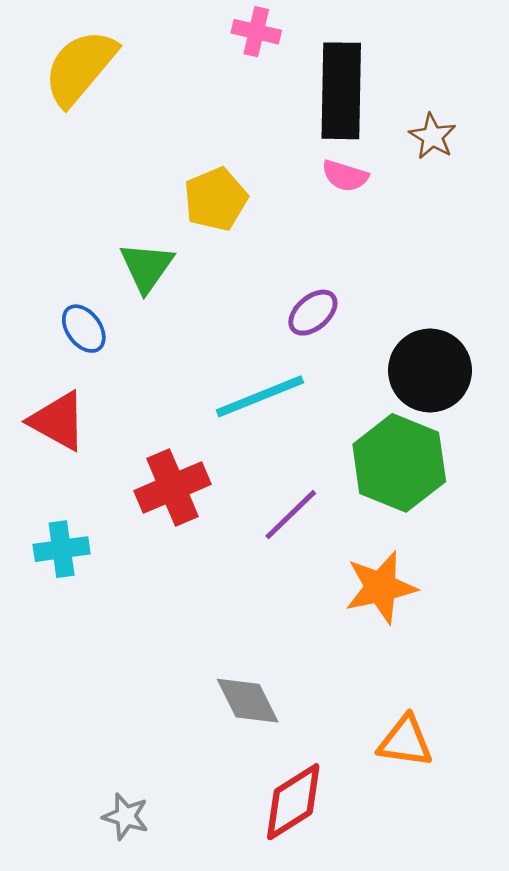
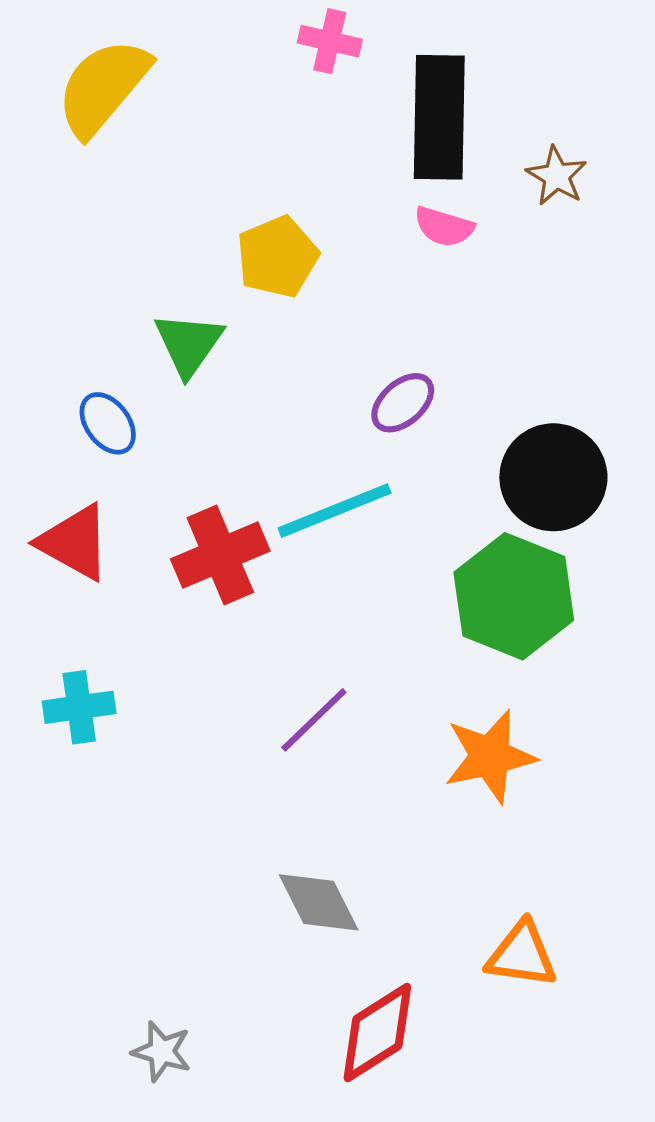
red cross: (172, 488) -> (220, 555), moved
purple line: (291, 515) -> (314, 720), moved

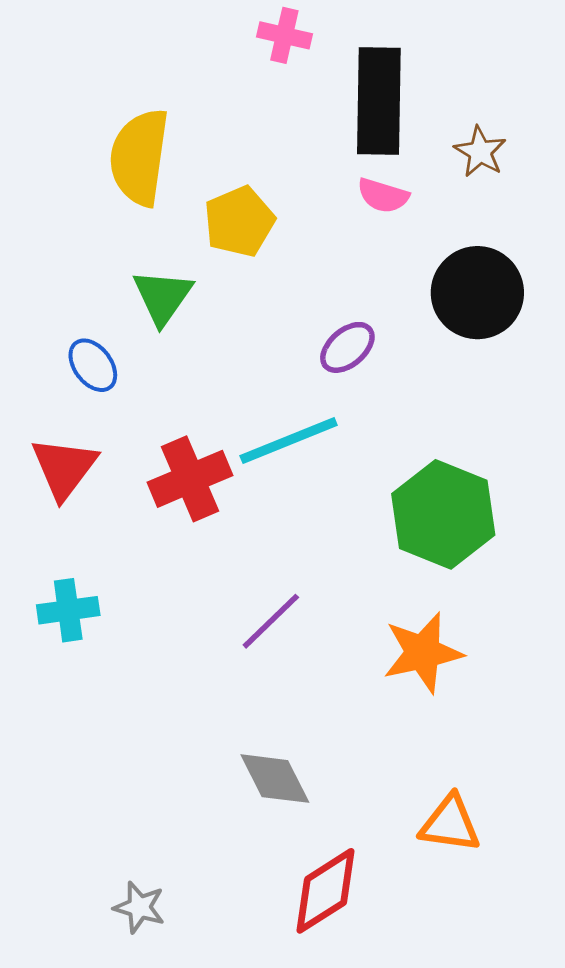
yellow semicircle: (103, 87) -> (139, 157), moved, turned -32
black circle: (553, 477) -> (477, 293), moved
red triangle: (74, 542) -> (64, 468), turned 38

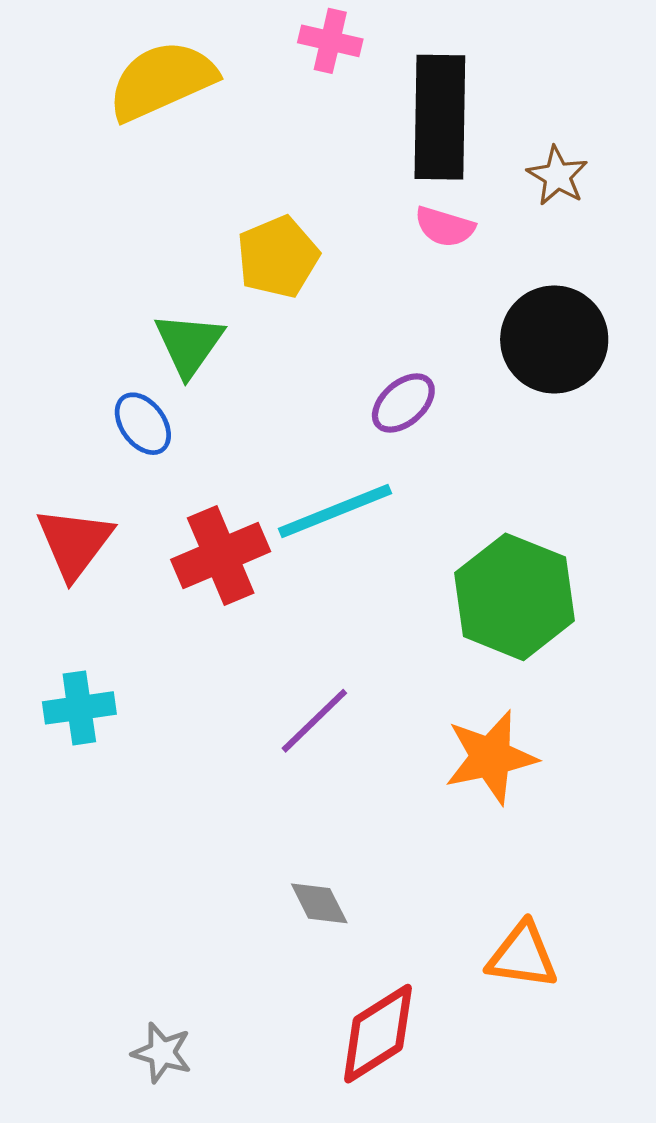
yellow semicircle: (139, 157) -> (162, 81), moved, turned 58
blue ellipse: (93, 365) -> (143, 424), moved
gray diamond: (275, 779) -> (319, 903), size x0.7

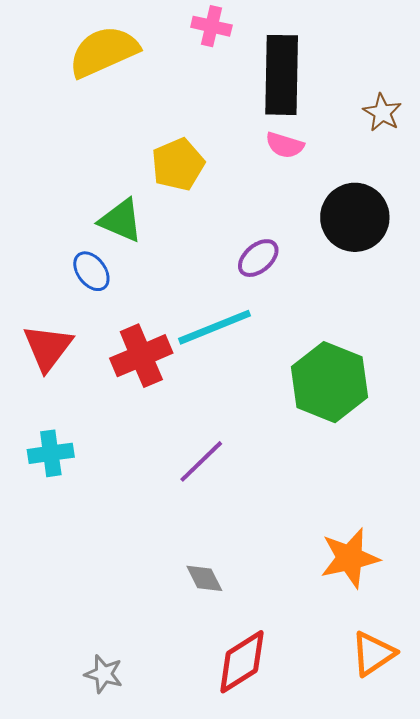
brown star: (557, 176) -> (382, 113), moved
green triangle: (189, 344) -> (121, 220), turned -42
orange star: (491, 757) -> (350, 558), moved
orange triangle: (522, 956) -> (373, 654), moved, turned -42

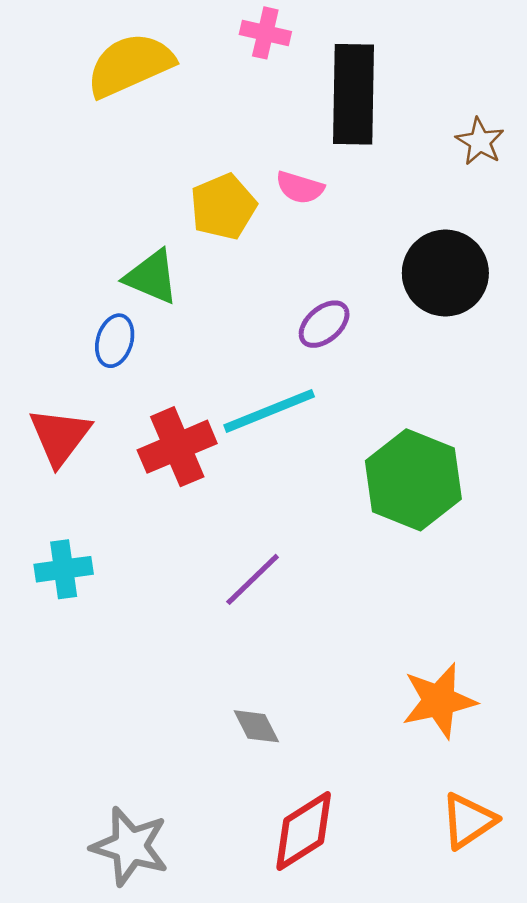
pink semicircle: (285, 145) -> (300, 187), moved
blue ellipse: (91, 271) -> (115, 341), turned 54
gray star: (104, 674) -> (130, 846), size x1.6

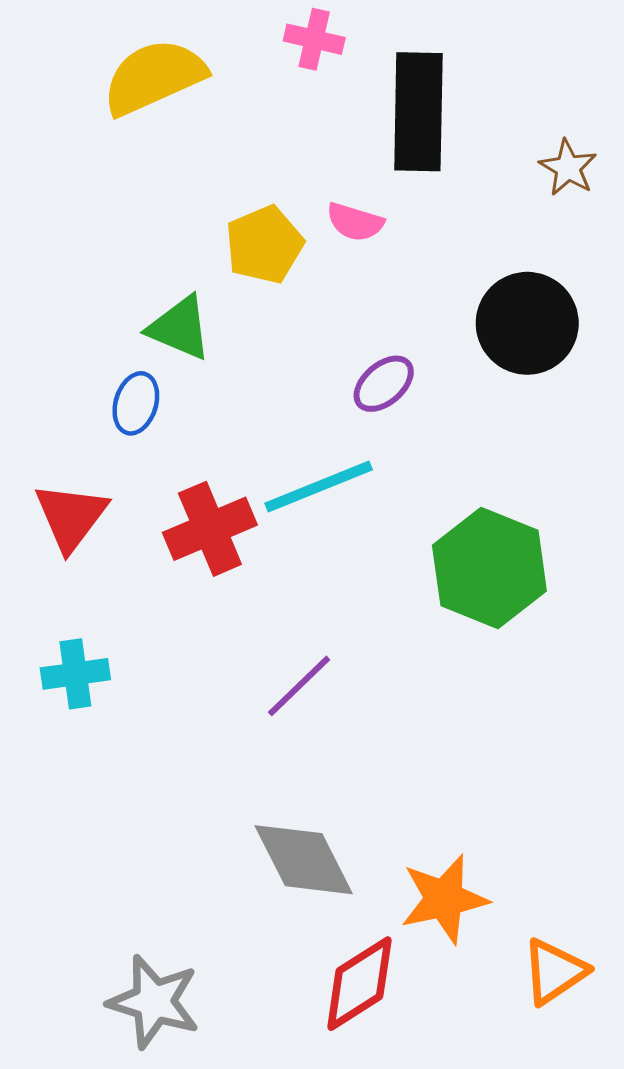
orange star: (439, 701) -> (444, 899), moved
gray diamond: (256, 726) -> (304, 860), size x1.8

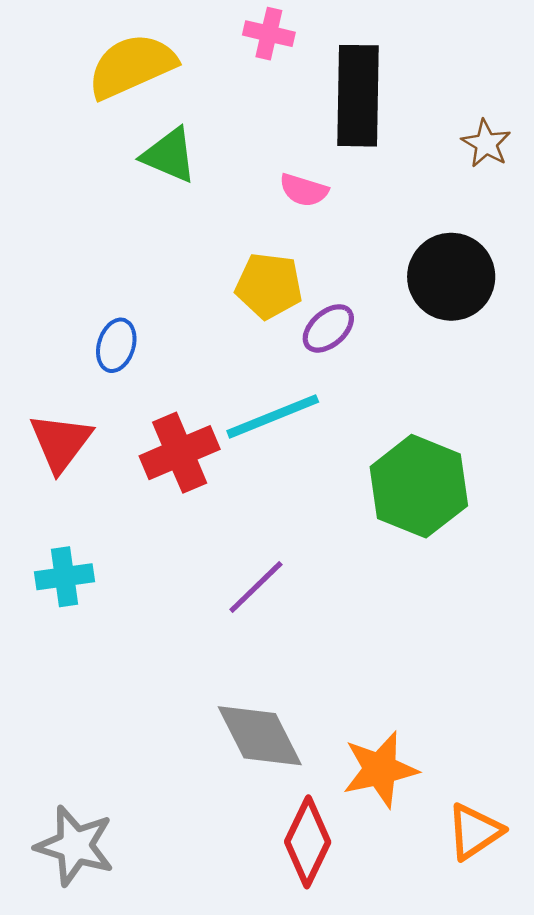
yellow pentagon: (264, 245) -> (269, 286), moved, turned 30
green triangle: (180, 328) -> (169, 155), moved
red diamond: (359, 984) -> (308, 842), turned -32
gray star: (154, 1002) -> (75, 846), moved

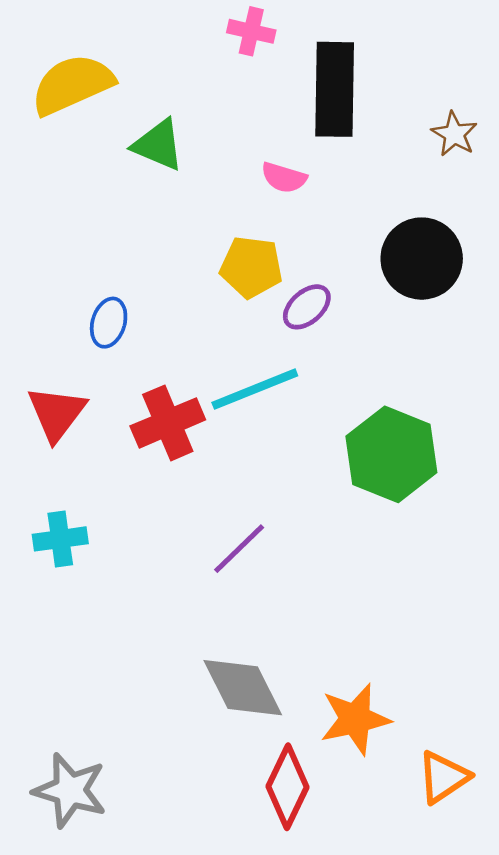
yellow semicircle: (132, 66) -> (72, 84), moved

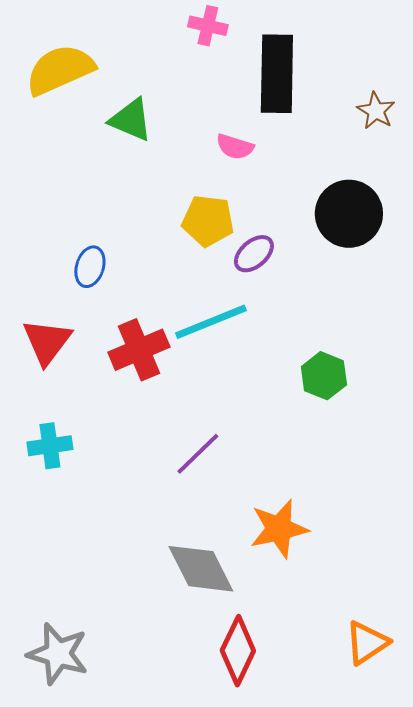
green hexagon: (391, 454) -> (324, 376), size x0.6
orange star: (355, 719) -> (279, 529), moved

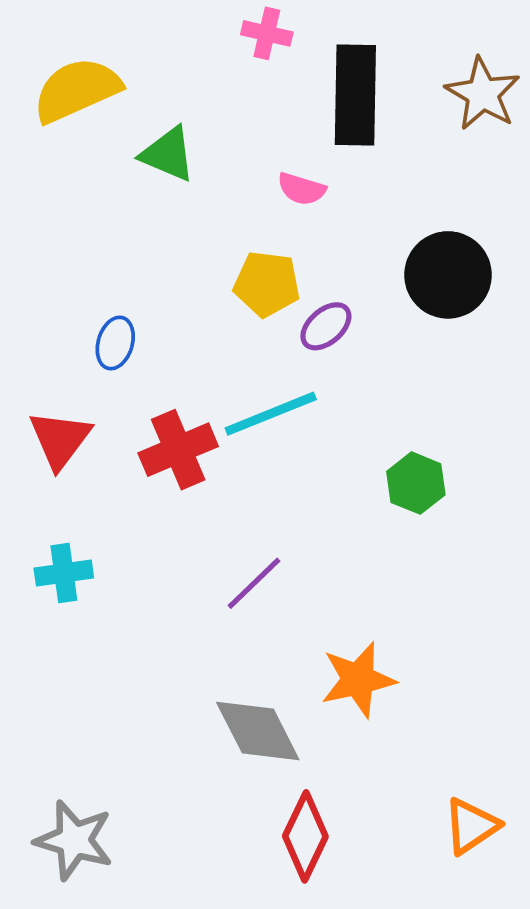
brown star: (376, 111) -> (483, 94), moved, size x1.5

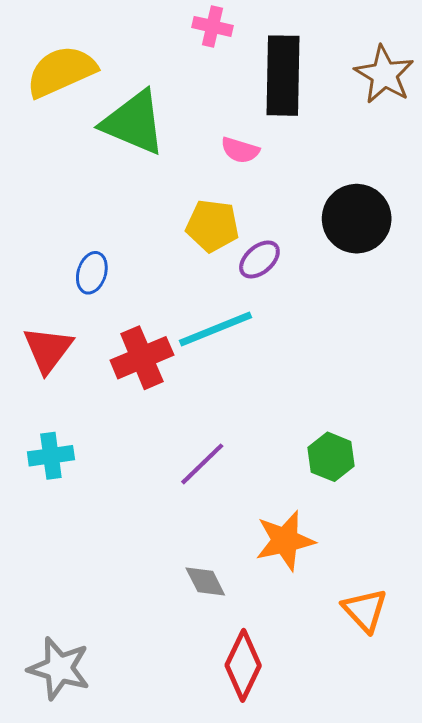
green triangle: (168, 154) -> (134, 123), size x1.5
green hexagon: (416, 483) -> (331, 457), moved
gray diamond: (258, 731) -> (205, 581), size x0.6
orange triangle: (471, 826) -> (365, 610), moved, turned -39

